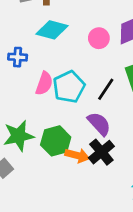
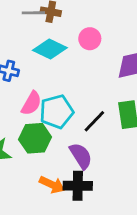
pink circle: (99, 38) -> (90, 39), moved
green hexagon: (56, 141) -> (35, 138), moved
black cross: (101, 152) -> (78, 186), turned 30

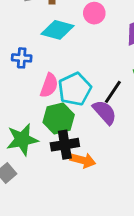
purple semicircle: (81, 156) -> (105, 112), moved
black cross: (78, 186) -> (65, 145), moved

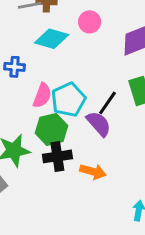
orange arrow: (83, 160) -> (93, 172), moved

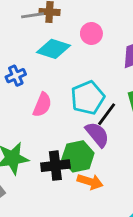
blue cross: (14, 67) -> (16, 76), turned -30
cyan pentagon: (68, 100) -> (88, 98), moved
green hexagon: (51, 129) -> (78, 156), moved

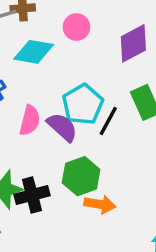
purple semicircle: (97, 134) -> (62, 127), moved
black cross: (55, 166) -> (32, 195), moved

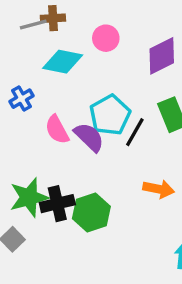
pink semicircle: (30, 120) -> (57, 130), turned 136
green hexagon: (81, 176) -> (91, 212), moved
orange arrow: (100, 204) -> (159, 189), moved

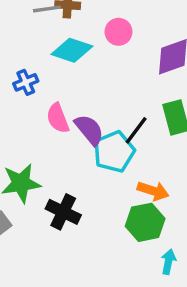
cyan pentagon: (110, 115) -> (114, 152), moved
black cross: (57, 204) -> (63, 212), moved, turned 32
green hexagon: (91, 212) -> (145, 222), moved

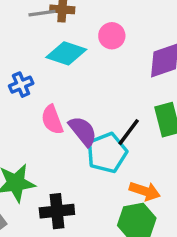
black cross: (63, 212) -> (57, 211), turned -32

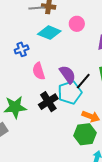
purple semicircle: (83, 131) -> (68, 74), moved
black cross: (57, 211) -> (48, 102), moved, turned -30

